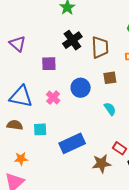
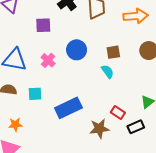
brown square: (110, 78) -> (113, 52), moved

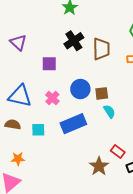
brown square: (113, 52) -> (102, 93), moved
blue rectangle: (68, 108) -> (73, 124), moved
brown star: (99, 129) -> (99, 166), turned -30

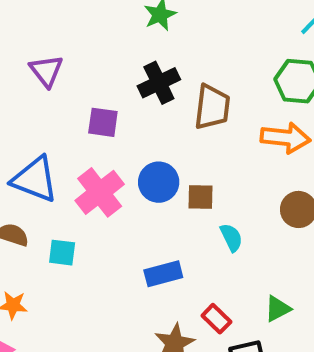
pink cross: (52, 98) -> (100, 192), size x1.6
cyan semicircle: (109, 111) -> (231, 237), moved
blue rectangle: (73, 124) -> (163, 274), moved, size x0.7

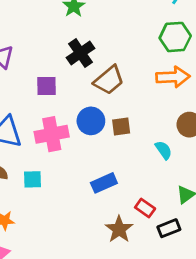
brown trapezoid: (212, 107) -> (109, 80), moved, turned 52
pink cross: (100, 192) -> (52, 134), turned 36
cyan semicircle: (231, 237) -> (164, 150), moved

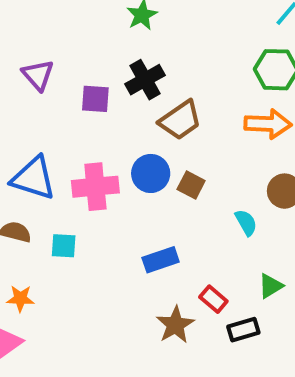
purple square: (46, 86) -> (95, 99), moved
brown square: (121, 127) -> (191, 185), turned 30

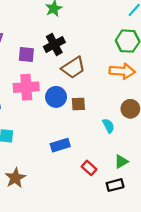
brown square: (191, 185) -> (78, 104), turned -32
pink cross: (95, 187) -> (26, 87), moved
brown star: (175, 325) -> (15, 178), moved
black rectangle: (243, 330) -> (115, 185), moved

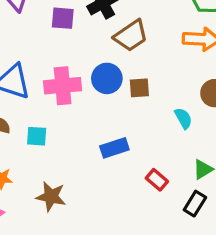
pink cross: (26, 87) -> (63, 86), moved
brown star: (15, 178) -> (51, 197), turned -30
black rectangle: (115, 185) -> (195, 204), turned -42

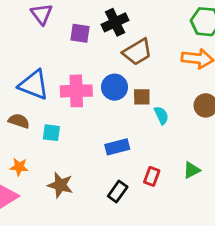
cyan semicircle: (183, 118) -> (161, 115), moved
red rectangle: (157, 180) -> (152, 176), turned 66
black rectangle: (195, 204) -> (118, 191), moved

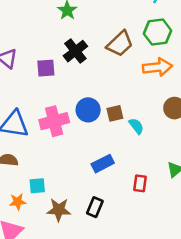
brown trapezoid: (137, 52) -> (120, 44), moved
cyan square: (51, 133) -> (37, 186), moved
black rectangle: (118, 191) -> (95, 207), moved

